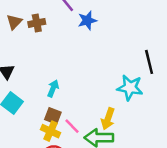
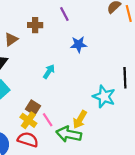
blue star: (87, 20) -> (79, 44), moved
brown triangle: (14, 22) -> (11, 39), moved
cyan arrow: (53, 88) -> (49, 71), moved

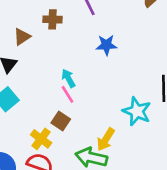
cyan arrow: (49, 71) -> (68, 78), turned -64
brown square: (33, 108) -> (61, 121), moved
pink line: (48, 120) -> (68, 94), moved

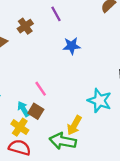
brown cross: (52, 19) -> (25, 26), turned -35
cyan arrow: (68, 78) -> (23, 109), moved

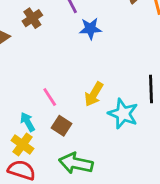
blue star: (72, 46) -> (90, 29), moved
brown square: (36, 111) -> (61, 126), moved
yellow arrow: (74, 125) -> (94, 94), moved

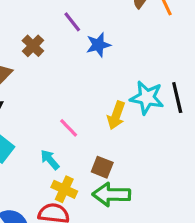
cyan star: (123, 114) -> (147, 98), moved
brown square: (61, 126) -> (102, 167), moved
yellow cross: (22, 144) -> (64, 189), moved

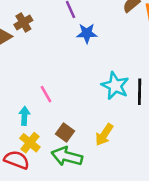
brown cross: (33, 46) -> (23, 22), moved
yellow arrow: (116, 115) -> (104, 135), moved
cyan arrow: (50, 160) -> (24, 116), turned 30

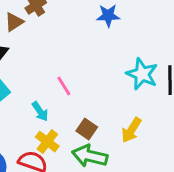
cyan arrow: (24, 116) -> (40, 111), turned 144

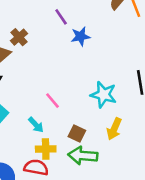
cyan star: (142, 74) -> (103, 95), moved
yellow cross: (47, 142) -> (46, 149), turned -30

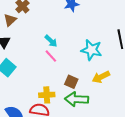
cyan arrow: (36, 125) -> (51, 41), moved
yellow arrow: (114, 129) -> (101, 77), turned 42

